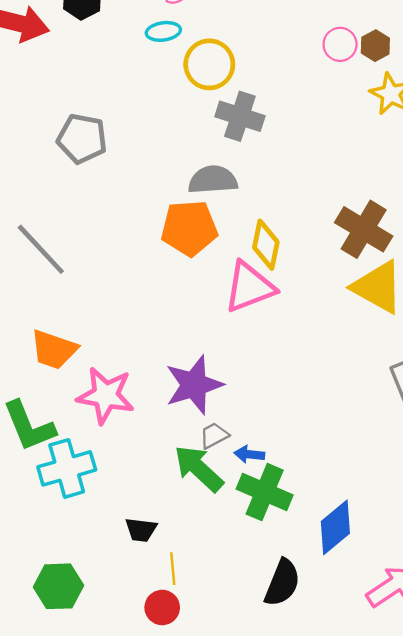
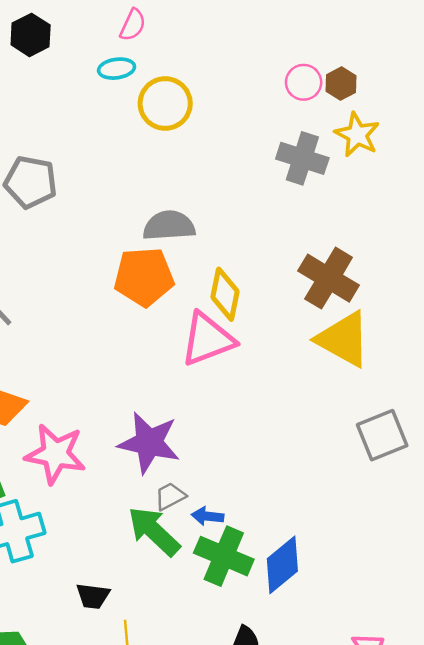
gray cross: (240, 116) -> (302, 158), moved
purple star: (194, 385) -> (149, 443), turned 30
blue diamond: (335, 527) -> (282, 565), moved

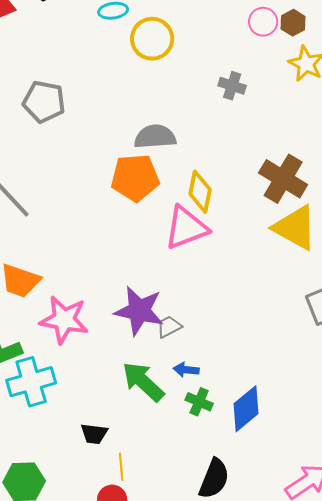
gray cross: (302, 158) -> (232, 86), moved, size x0.7
gray trapezoid: (170, 496) -> (169, 327), moved
green cross: (224, 556) -> (199, 402), size x0.6

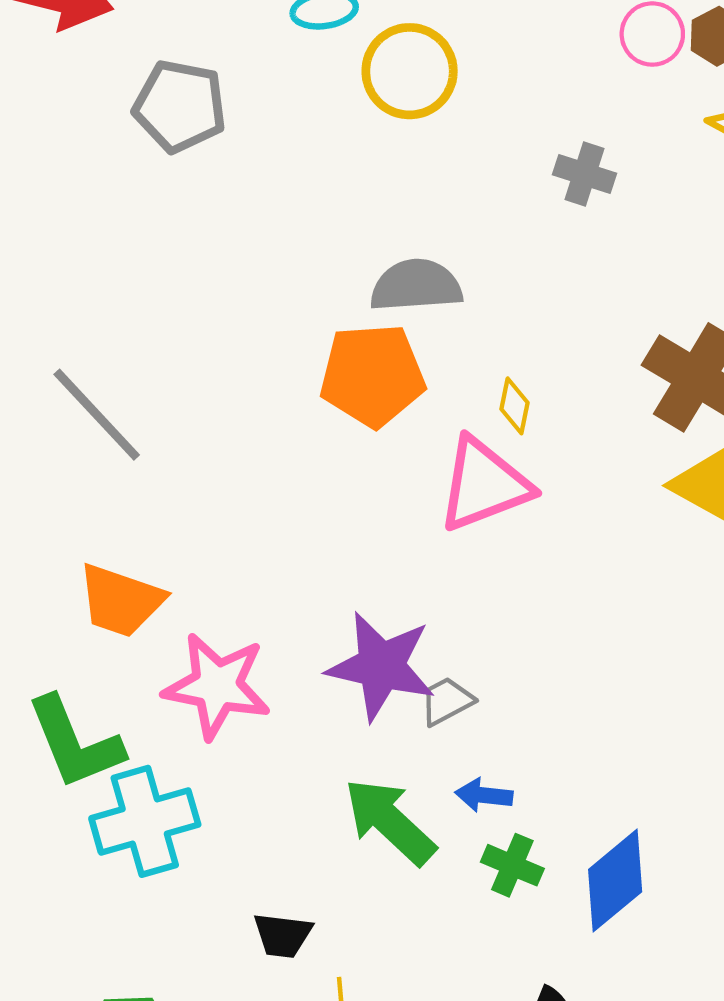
gray pentagon: (44, 102) -> (180, 106), moved
yellow diamond: (200, 192) -> (515, 406), size x0.6

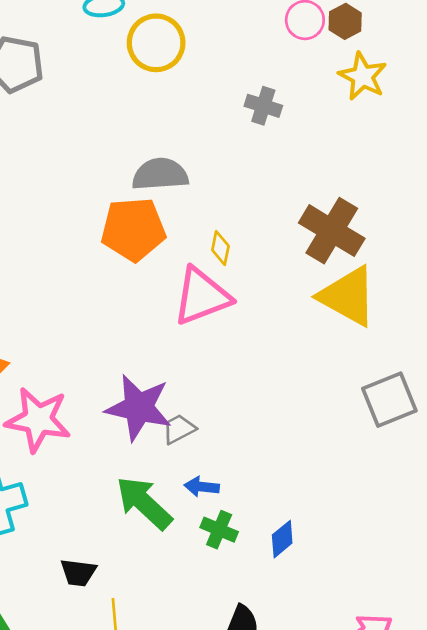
blue diamond: (615, 881) -> (282, 539), size x0.6

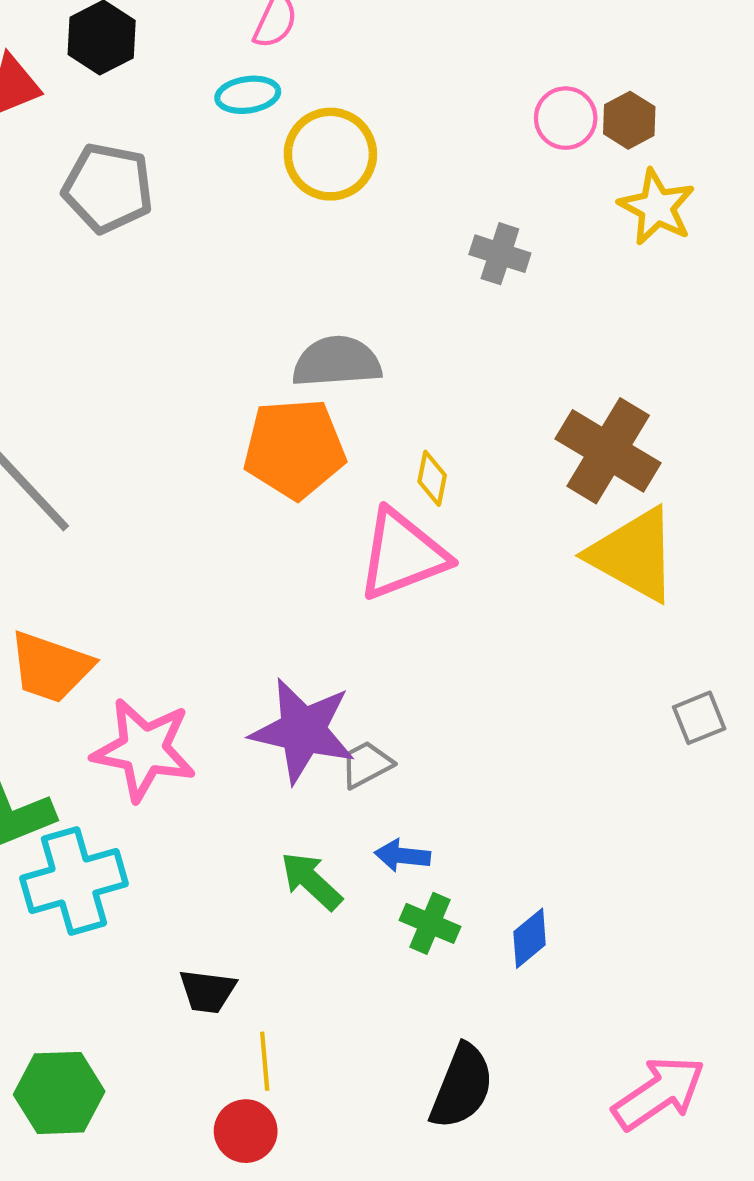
gray square: (389, 400) -> (699, 718), size x0.6
green arrow: (144, 503) -> (311, 881), size x0.7

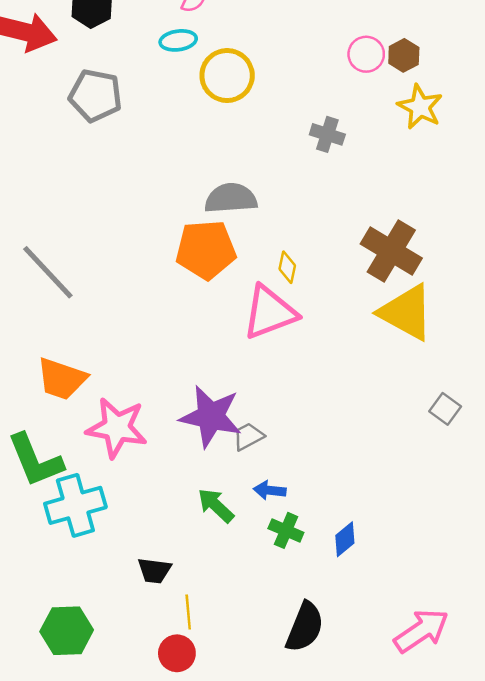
gray square: (699, 718) -> (445, 409), turned -32

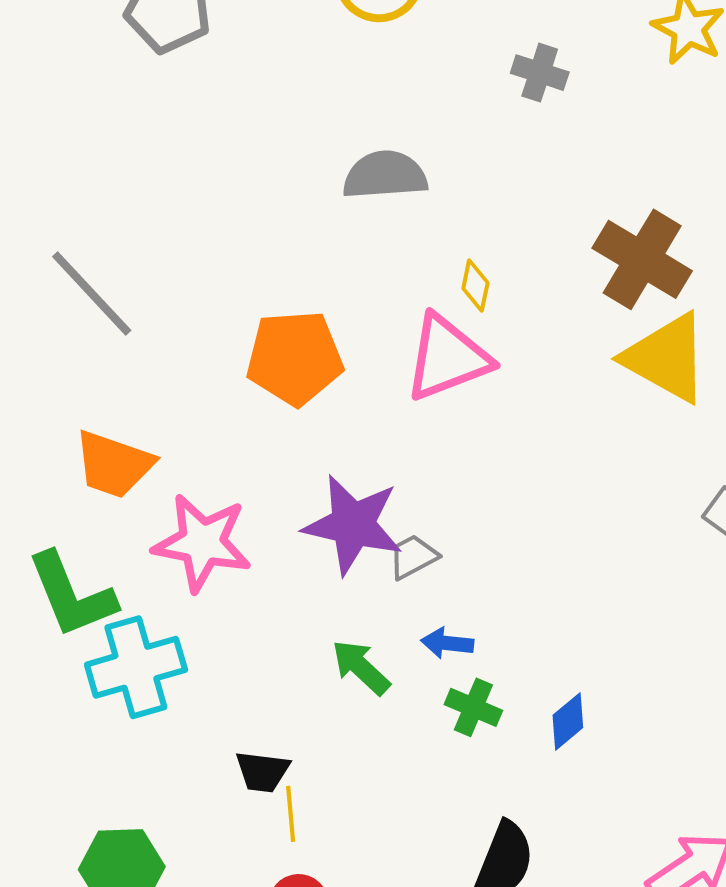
orange pentagon: (206, 250) -> (295, 358), moved
yellow line: (188, 612) -> (291, 814), moved

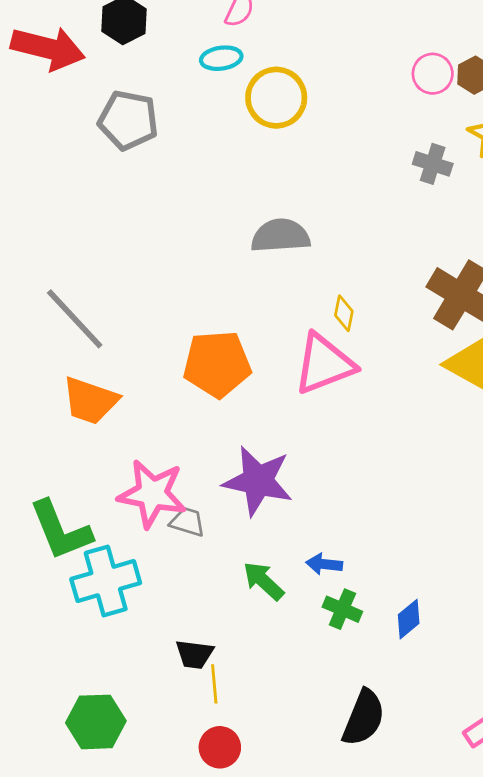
gray cross: (540, 73) -> (433, 164), moved
orange trapezoid: (114, 464) -> (90, 401), moved
gray trapezoid: (413, 557) -> (187, 522), moved, turned 45

